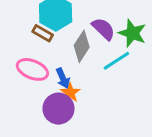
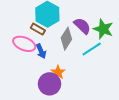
pink ellipse: (32, 69) -> (24, 44), moved
blue arrow: (63, 78) -> (41, 51), moved

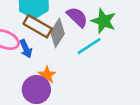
brown rectangle: (38, 29) -> (38, 26), moved, size x1.5

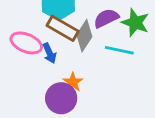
purple semicircle: (77, 17) -> (106, 18), turned -70
cyan line: (89, 46) -> (119, 50), turned 45

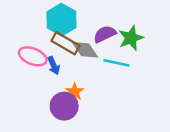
green star: (135, 23) -> (131, 38), turned 30
gray diamond: (84, 36) -> (85, 50), turned -68

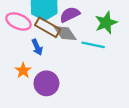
purple semicircle: (105, 34) -> (70, 14), moved
pink ellipse: (33, 56) -> (18, 21), moved
orange star: (75, 92) -> (23, 70), moved

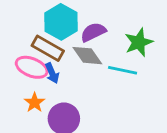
pink ellipse: (18, 21) -> (32, 67), moved
brown rectangle: (48, 27) -> (48, 48), moved

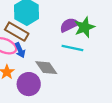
purple semicircle: (93, 32) -> (69, 25), moved
gray diamond: (87, 56) -> (46, 68), moved

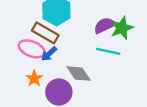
blue arrow: (20, 50) -> (49, 54), turned 72

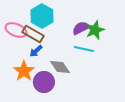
pink ellipse: (32, 49) -> (16, 30), moved
orange star: (34, 78) -> (24, 71), size x1.5

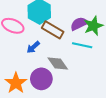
brown rectangle: (33, 34) -> (53, 30), moved
orange star: (24, 71) -> (16, 83), moved

